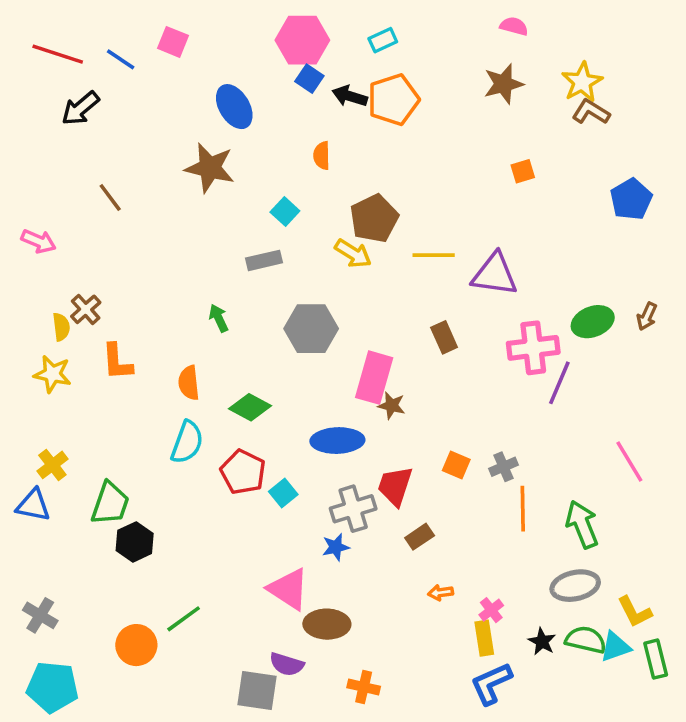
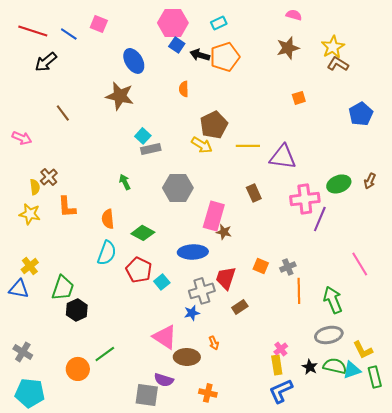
cyan square: (285, 211) -> (143, 136), moved
orange arrow: (441, 593) -> (214, 343), moved, turned -104

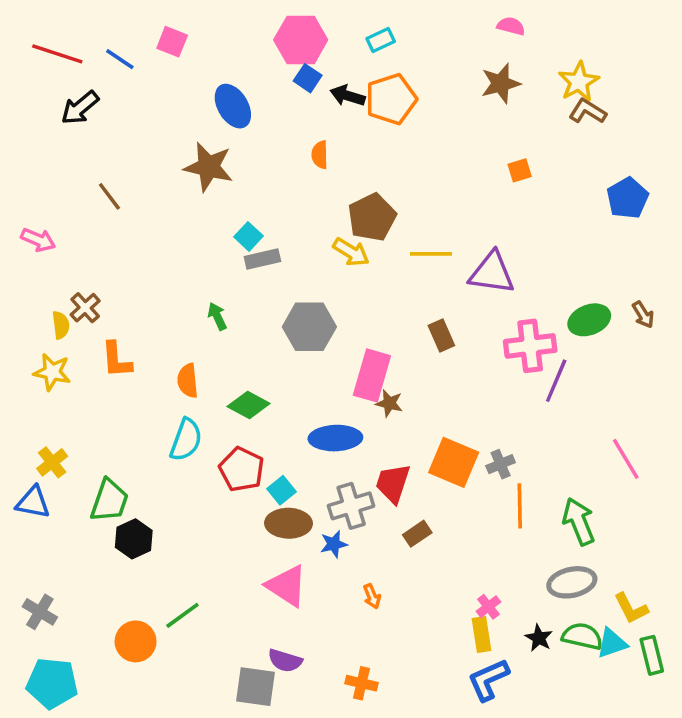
brown arrow: (370, 181) -> (643, 315), turned -56
orange square: (261, 266) -> (454, 462), size x1.8
brown ellipse: (187, 357) -> (289, 523), moved

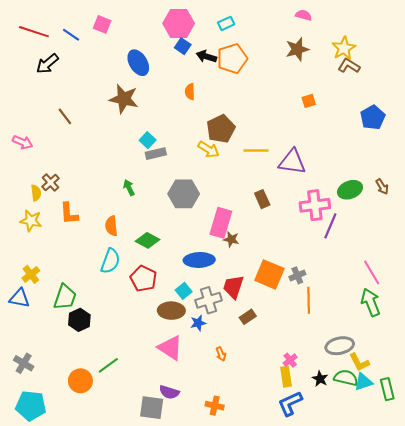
cyan square: (282, 490) -> (184, 291), moved
green arrow: (579, 521) -> (371, 302), moved
yellow L-shape: (631, 608) -> (359, 362), moved

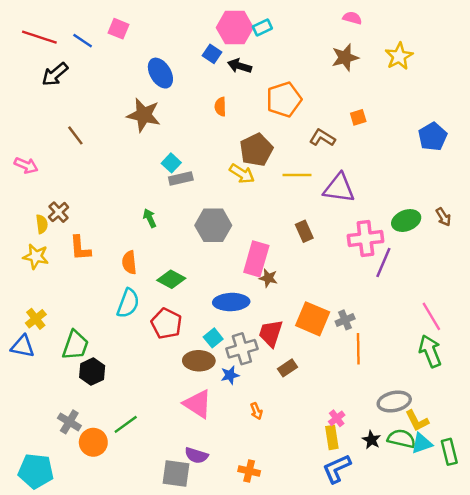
pink hexagon: (179, 23) -> (235, 28), moved
orange pentagon: (232, 59) -> (284, 99), moved
brown L-shape: (349, 66) -> (322, 138), moved
gray cross: (24, 363) -> (69, 422), moved

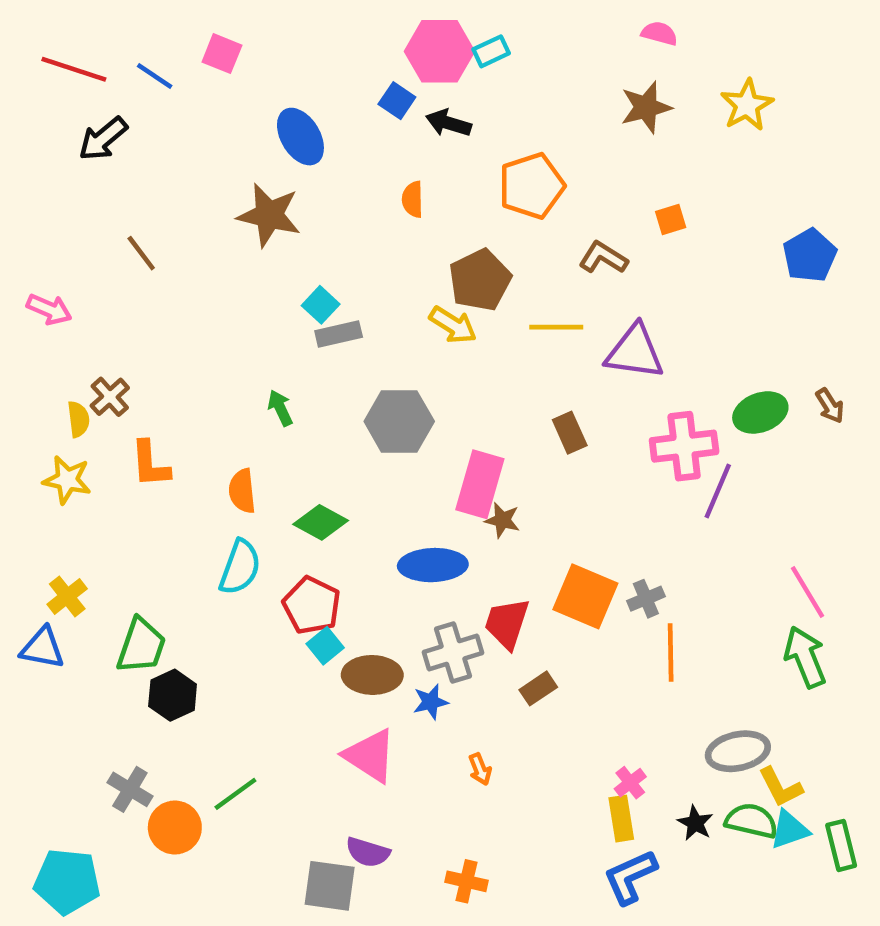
cyan square: (213, 338) -> (325, 646), moved

